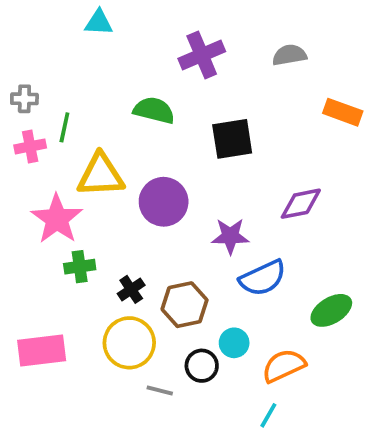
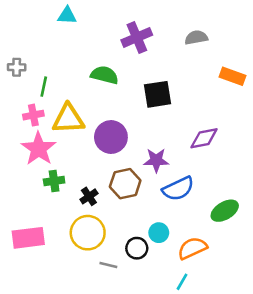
pink cross: (30, 146) -> (33, 115), moved
brown hexagon: (185, 305) -> (125, 184), moved

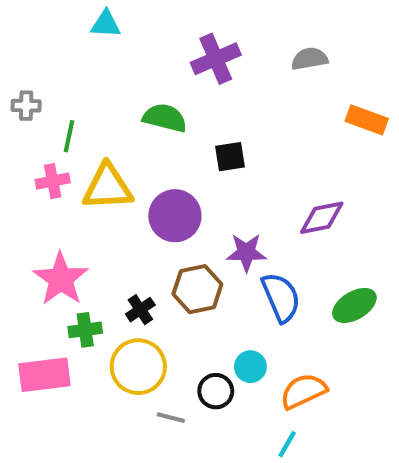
black square: (157, 94) -> (230, 157), moved, size x0.7
pink star: (39, 149) -> (61, 279), moved
green cross: (54, 181) -> (85, 330), moved
blue semicircle: (178, 189) -> (281, 297), turned -88
green ellipse: (225, 211) -> (354, 305), moved

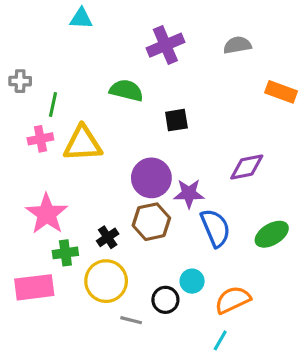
purple circle: (175, 216) -> (151, 178), moved

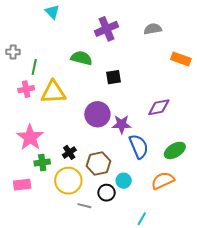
cyan triangle: (81, 19) -> (52, 12), turned 42
brown hexagon: (151, 222) -> (98, 164), moved
pink rectangle: (34, 287) -> (22, 185), size x0.7
orange semicircle: (233, 300) -> (163, 181), moved

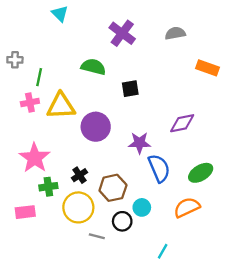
purple cross: (107, 29) -> (122, 33), turned -30
purple circle: (97, 114) -> (96, 127), moved

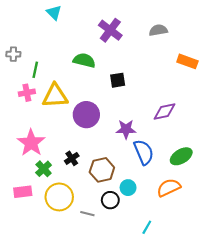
green cross: (48, 187) -> (44, 169), turned -35
yellow circle: (78, 207) -> (59, 197), moved

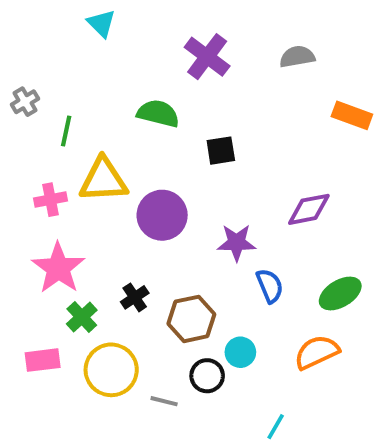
gray cross: (13, 54) -> (25, 102), turned -32
pink cross: (27, 93) -> (50, 200), moved
blue semicircle: (144, 152) -> (270, 286), size x0.7

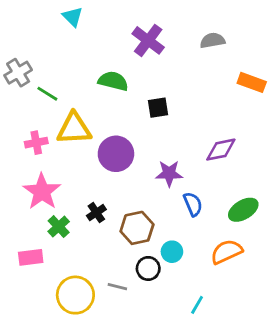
gray cross: (25, 102) -> (18, 73), size x1.4
green line: (66, 131) -> (47, 94), turned -70
yellow circle: (111, 370) -> (75, 295), moved

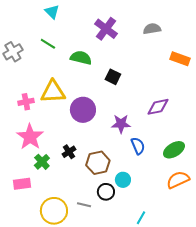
green line: (47, 94) -> (48, 44), moved
black square: (158, 108) -> (113, 77), turned 35
orange semicircle: (226, 252) -> (178, 180), moved

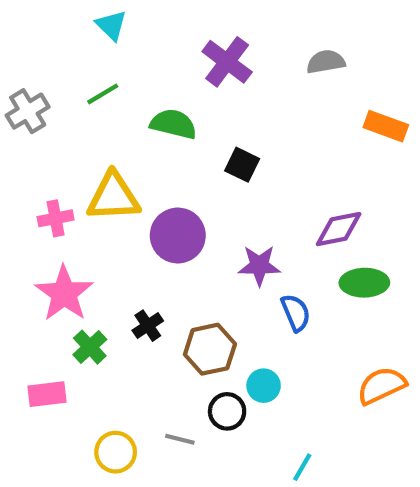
green line: (48, 44) -> (103, 94), turned -63
green ellipse: (174, 150) -> (364, 283), moved, turned 30
yellow circle: (54, 211) -> (116, 452), size x0.7

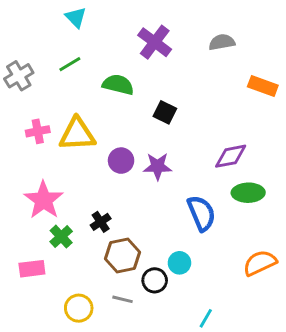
pink cross: (56, 218) -> (38, 131), moved
purple circle: (178, 236) -> (121, 161), size x0.7
purple star: (259, 266) -> (158, 166), moved
blue semicircle: (296, 313) -> (201, 213), size x1.4
brown hexagon: (210, 349) -> (123, 256), moved

